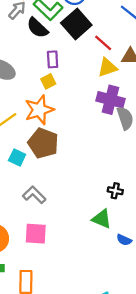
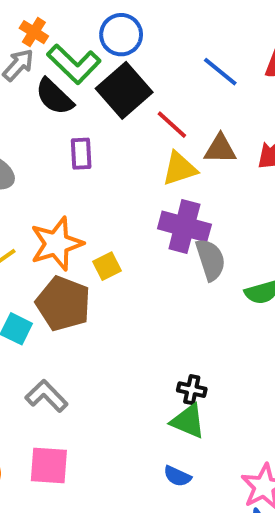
yellow square: (48, 81) -> (107, 266), moved
green triangle: (102, 219) -> (188, 421), moved
blue semicircle: (124, 240) -> (177, 476), moved

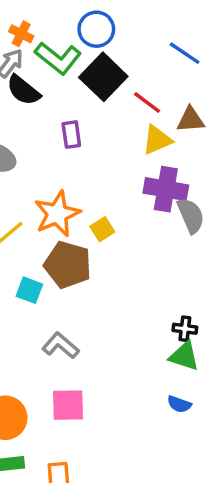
black semicircle: (54, 97) -> (23, 90), moved

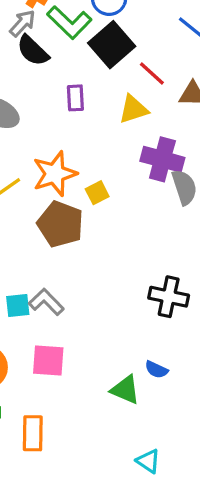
yellow triangle: (157, 140) -> (133, 109), moved
cyan square: (29, 290) -> (18, 305), moved, turned -32
black cross: (185, 329) -> (169, 297), size x1.6
green triangle: (184, 356) -> (125, 390), moved

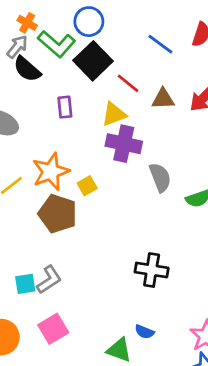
purple cross: (162, 159) -> (124, 144), moved
gray L-shape: (46, 302) -> (49, 280), turned 104
pink square: (48, 361) -> (53, 329), turned -32

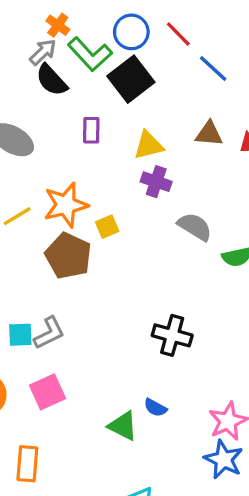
red line: (128, 83) -> (178, 34), moved
purple cross: (124, 144) -> (156, 182), size x0.7
gray semicircle: (160, 177) -> (195, 227), turned -44

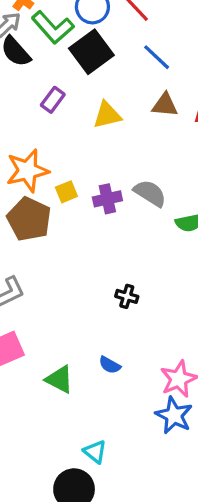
blue line: (213, 68) -> (157, 57), moved
purple rectangle: (91, 130) -> (53, 100), turned 35
purple cross: (156, 182) -> (107, 199), moved, turned -32
black cross: (172, 335) -> (127, 296), size x0.6
green triangle: (123, 426) -> (59, 379), moved

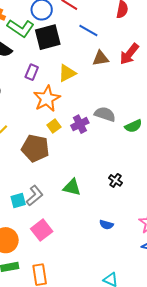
black square: (91, 52) -> (48, 37), turned 36
orange star: (27, 171) -> (47, 99), moved
black cross: (127, 296) -> (115, 180), moved, turned 32
green triangle: (59, 379) -> (72, 187), moved

